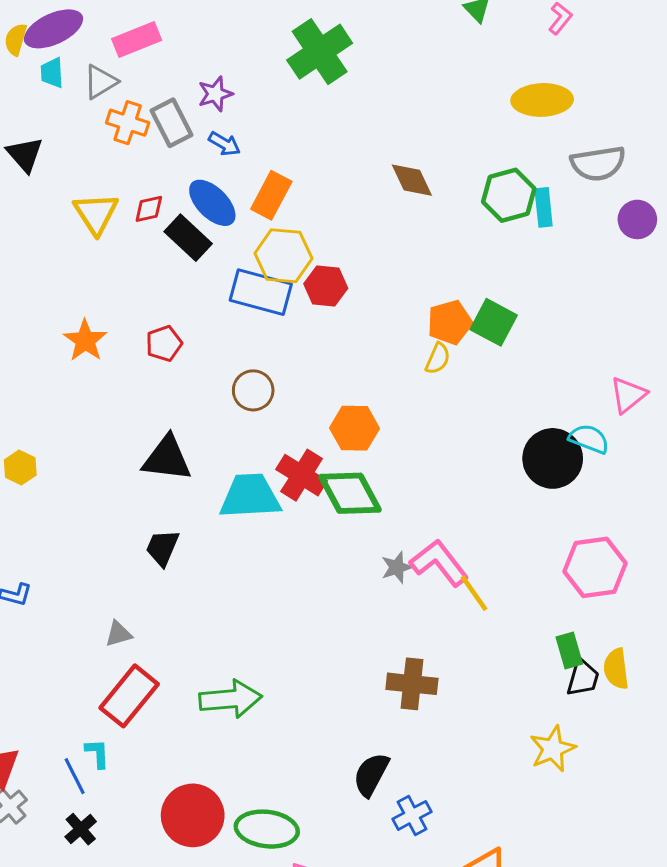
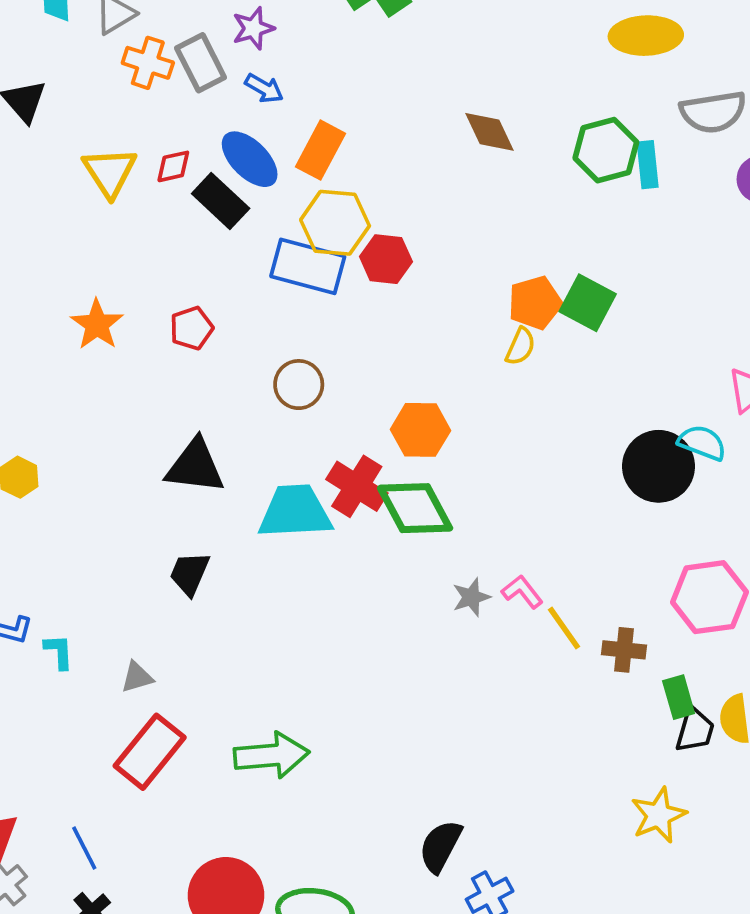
pink L-shape: (439, 563) -> (522, 592), size x0.6
brown cross: (412, 684) -> (624, 650), moved, size x0.7
cyan L-shape: (97, 753) -> (59, 652), moved

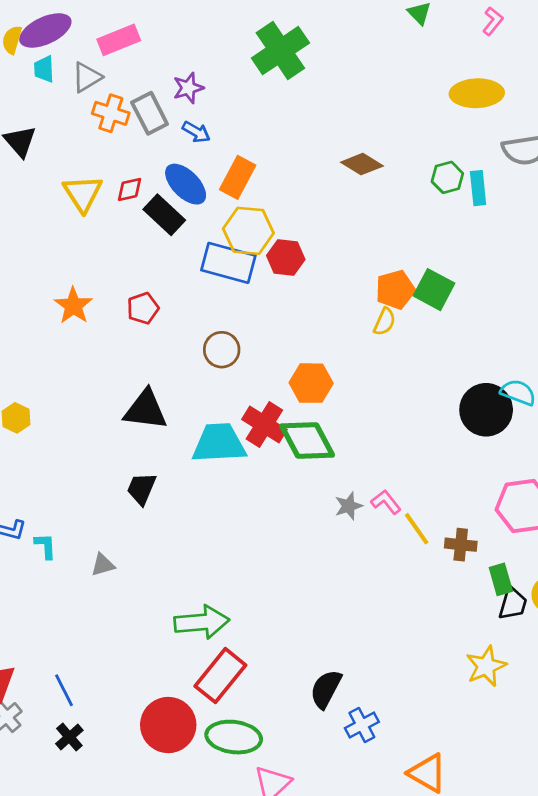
brown diamond: (490, 132) -> (362, 164), turned -33
green hexagon: (606, 150) -> (447, 177), size x0.7
red rectangle: (150, 752) -> (220, 676), moved

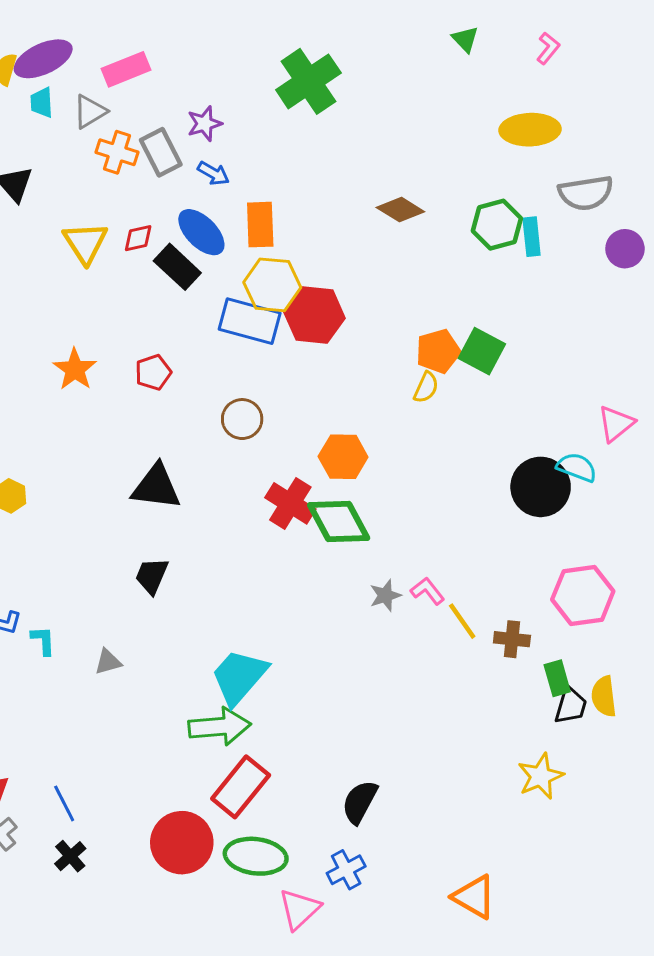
orange rectangle: (238, 177) -> (260, 225), turned -30
green hexagon: (447, 177) -> (497, 225), size x1.4
red hexagon: (286, 258) -> (314, 315), size x1.4
cyan trapezoid: (219, 443) -> (239, 677), moved, turned -46
blue cross: (362, 725) -> (346, 870), moved

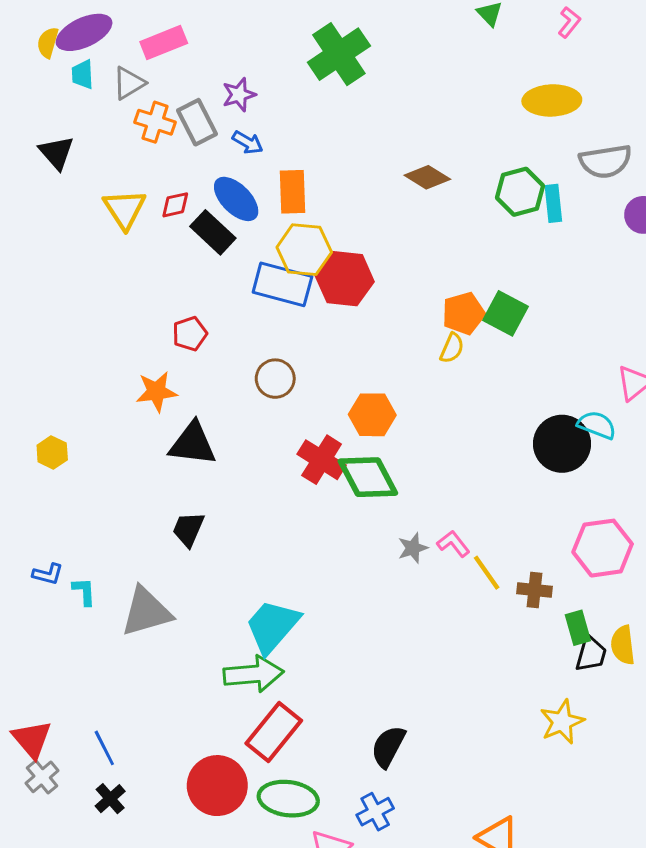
orange star: (75, 369) -> (156, 392), moved, turned 30
gray triangle: (108, 662) -> (146, 612), size x2.0

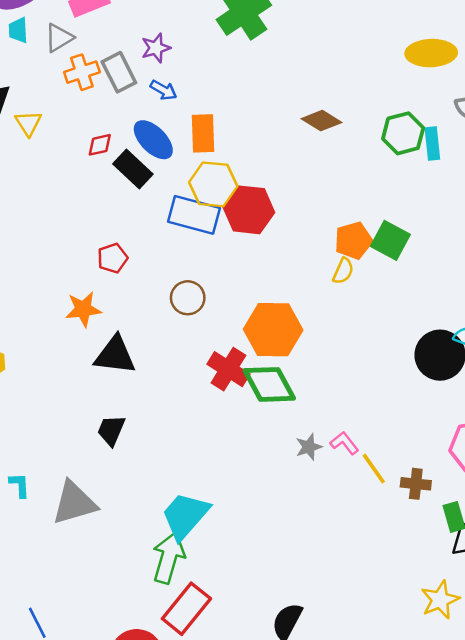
orange cross: (155, 122) -> (82, 72), turned -36
yellow triangle: (125, 209) -> (28, 123), moved, size x0.7
orange hexagon: (372, 415) -> (273, 330), size x1.4
green arrow: (253, 674) -> (169, 558), turned -69

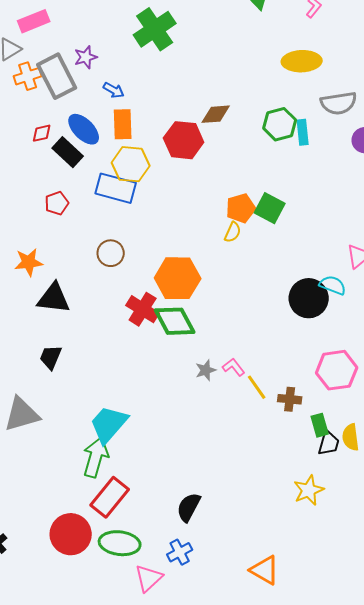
gray rectangle: (119, 72) -> (57, 76), size x1.4
blue arrow: (163, 90) -> (114, 90), moved
brown diamond: (322, 121) -> (216, 114), turned -36
red hexagon: (249, 210) -> (184, 140), moved
red pentagon: (113, 258) -> (57, 203), moved

